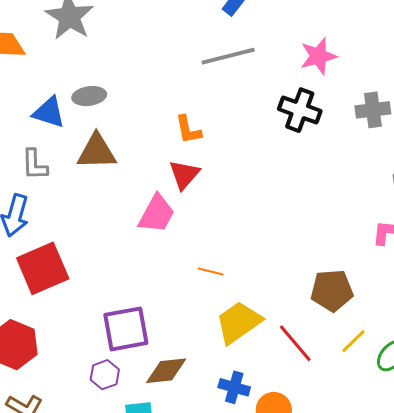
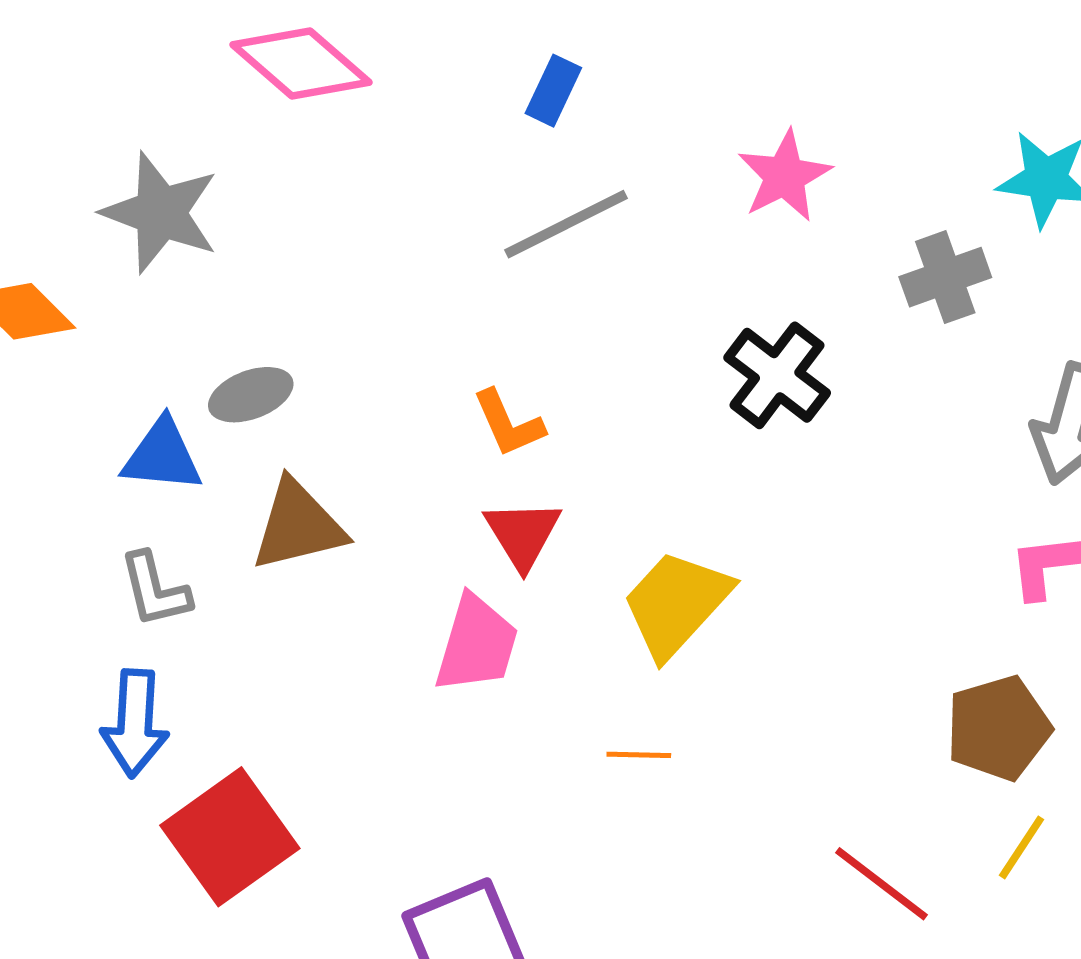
black cross: (300, 110) -> (777, 375), moved, turned 30
brown pentagon: (332, 291) -> (998, 728), moved
yellow trapezoid: (239, 322) -> (676, 604), moved

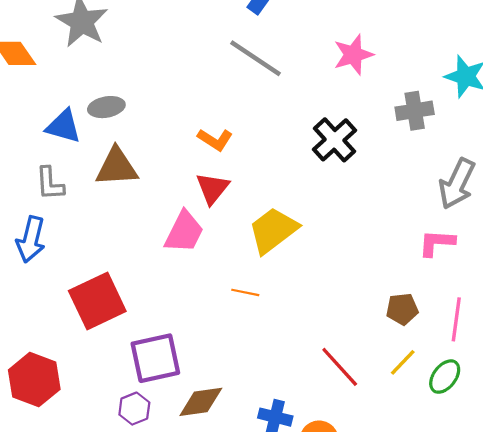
gray line: (566, 224) -> (255, 58), turned 50
orange L-shape: (508, 423) -> (215, 140), turned -44
brown pentagon: (998, 728) -> (402, 309), size x0.7
red square: (230, 837) -> (97, 301), moved

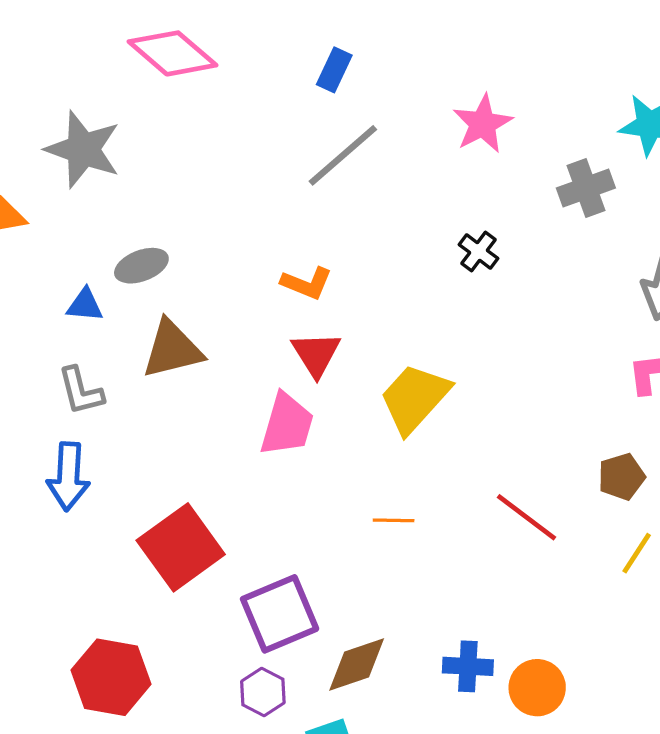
gray line: (255, 58) -> (343, 155), turned -64
blue triangle: (63, 126) -> (85, 305), size x0.7
black cross: (334, 140) -> (478, 251), size x0.6
orange line: (245, 292) -> (394, 520), moved
red line: (340, 367) -> (527, 517), moved

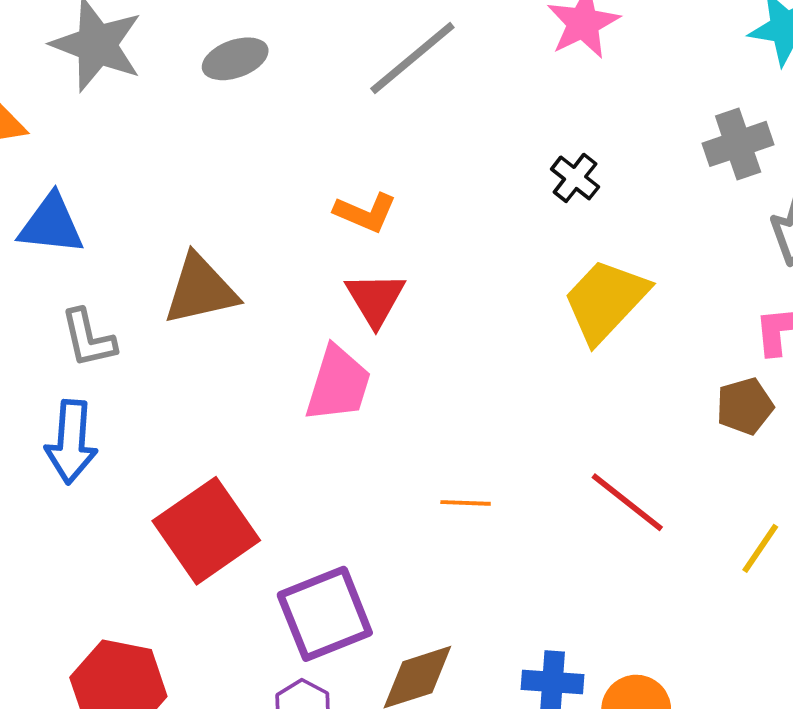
gray cross: (586, 188) -> (738, 144), moved
gray ellipse: (141, 266) -> (235, 59), moved
blue triangle: (85, 305) -> (51, 224), moved, size x1.5
yellow trapezoid: (415, 398) -> (605, 301), moved
brown pentagon: (621, 477) -> (745, 406), moved

